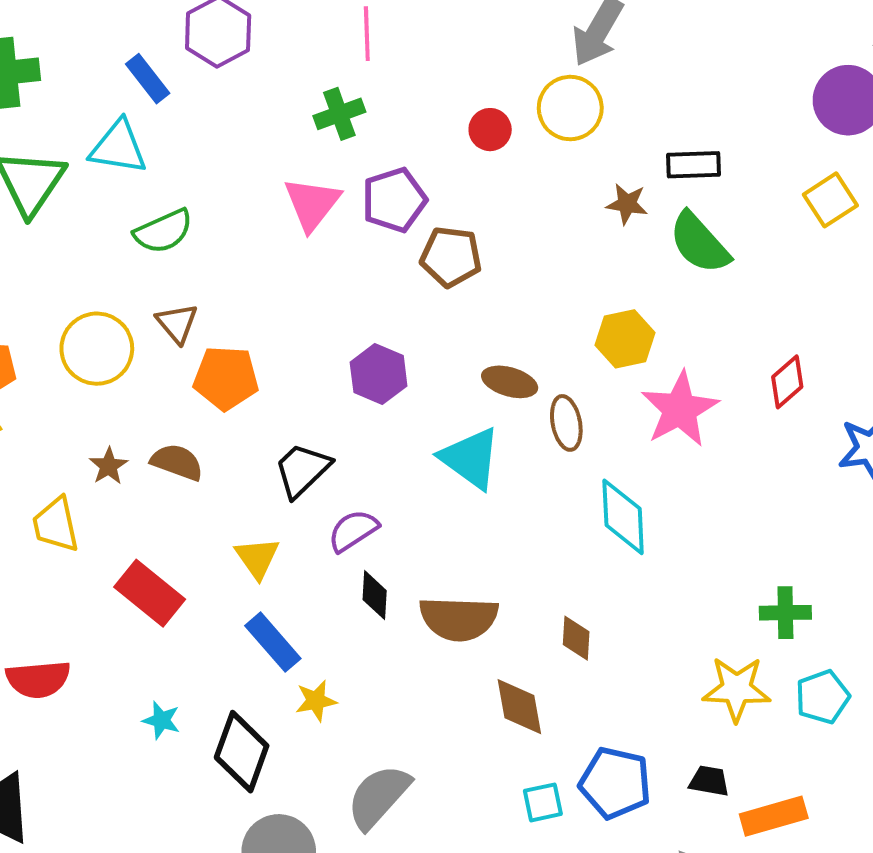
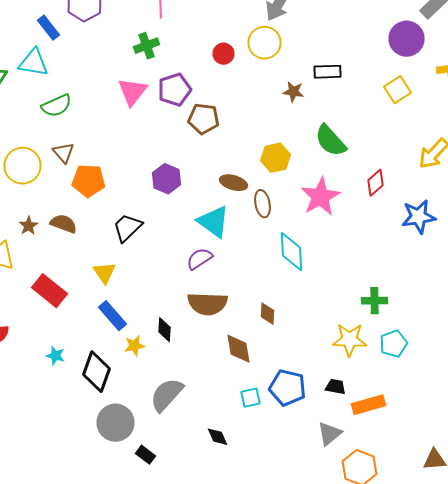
green semicircle: (699, 243) -> (330, 141), moved
yellow hexagon: (625, 339) -> (276, 158), moved
purple semicircle: (353, 531) -> (200, 259), moved
black diamond: (375, 595) -> (164, 330), moved

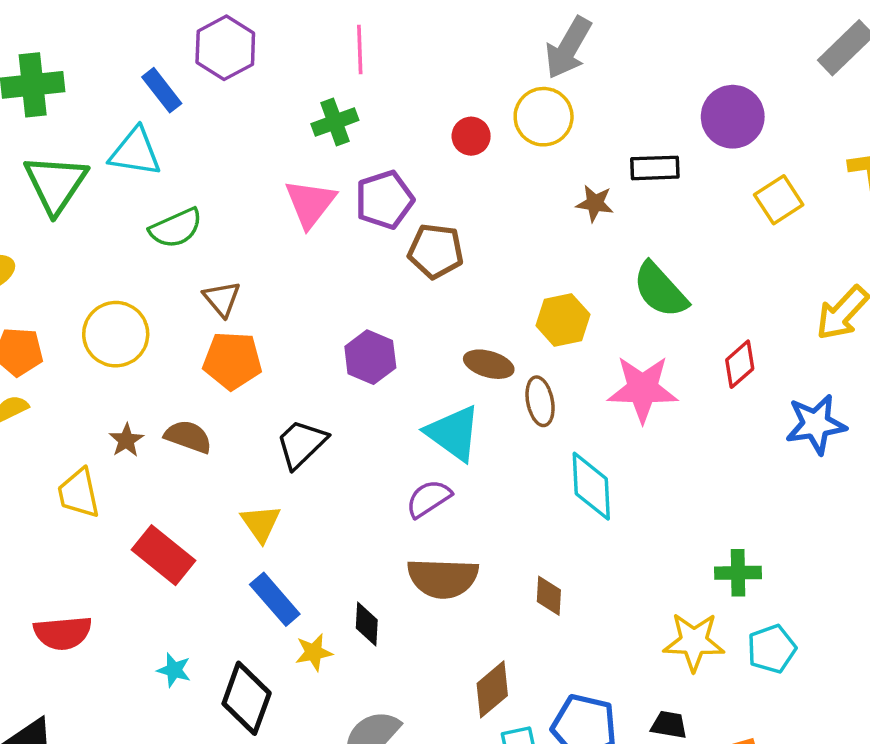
purple circle: (406, 39) -> (733, 117), moved
brown triangle: (64, 153) -> (222, 299), moved
pink star: (320, 197) -> (643, 389), turned 30
brown diamond: (238, 349) -> (492, 689), moved, turned 60

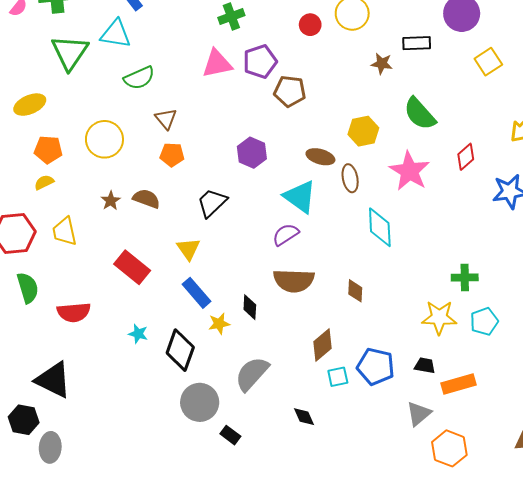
pink triangle: (310, 203) -> (217, 64), turned 40
orange pentagon: (232, 361) -> (172, 155), size x0.7
pink star: (643, 389) -> (409, 171), turned 30
yellow trapezoid: (79, 493) -> (65, 231), moved

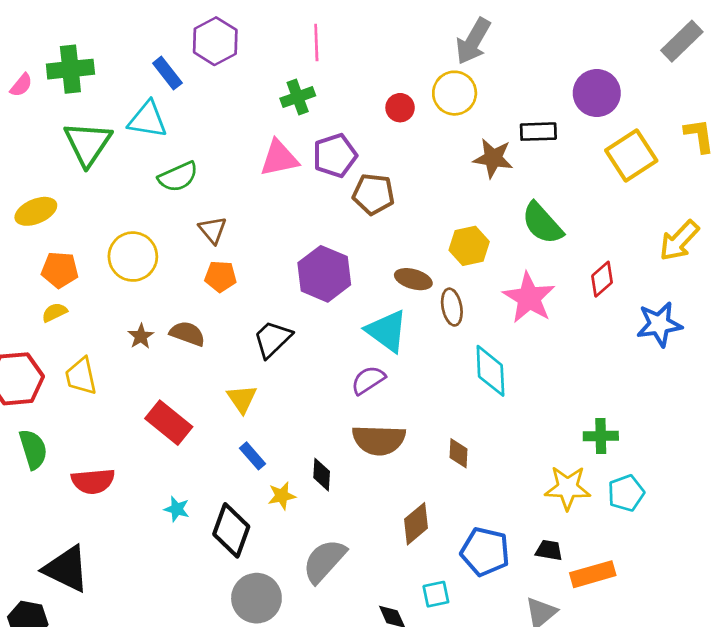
yellow square: (488, 62) -> (631, 156), size x1.4
brown star: (382, 64) -> (493, 158), size x1.4
purple hexagon: (252, 153) -> (324, 274), size x1.4
blue rectangle: (197, 293) -> (253, 456), size x0.7
cyan square: (338, 377) -> (436, 594), moved

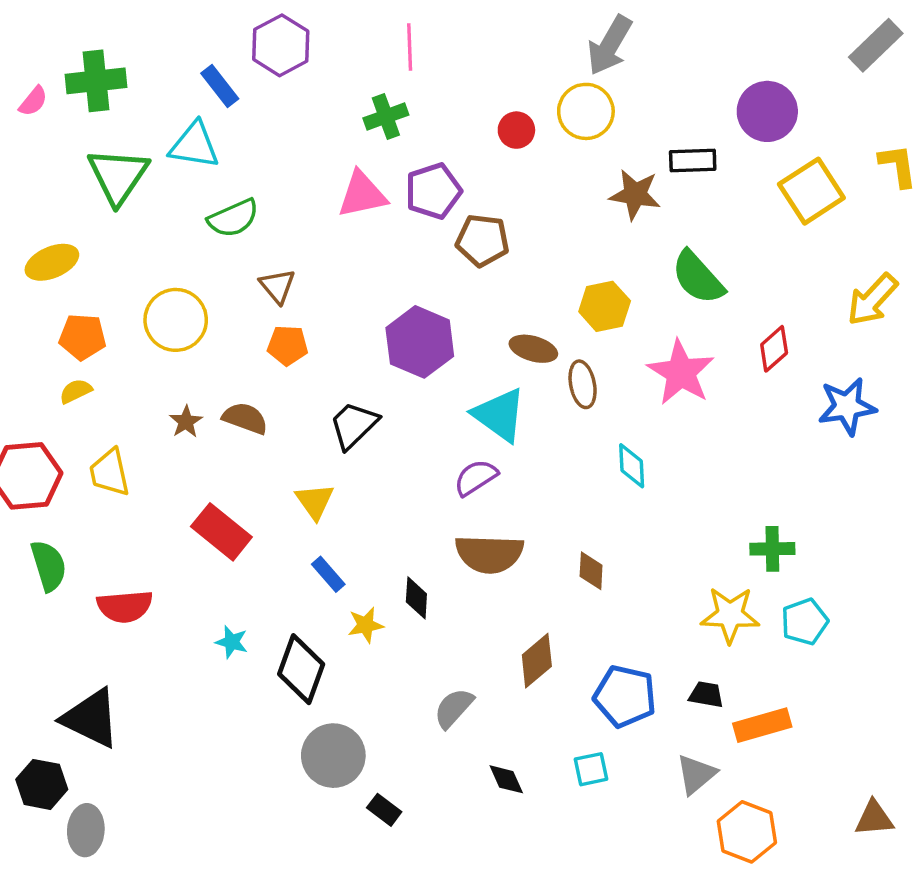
cyan diamond: (490, 371) -> (632, 466), size x0.7
gray semicircle: (324, 561) -> (454, 708), moved, size x0.7
cyan square: (436, 594) -> (591, 769), moved

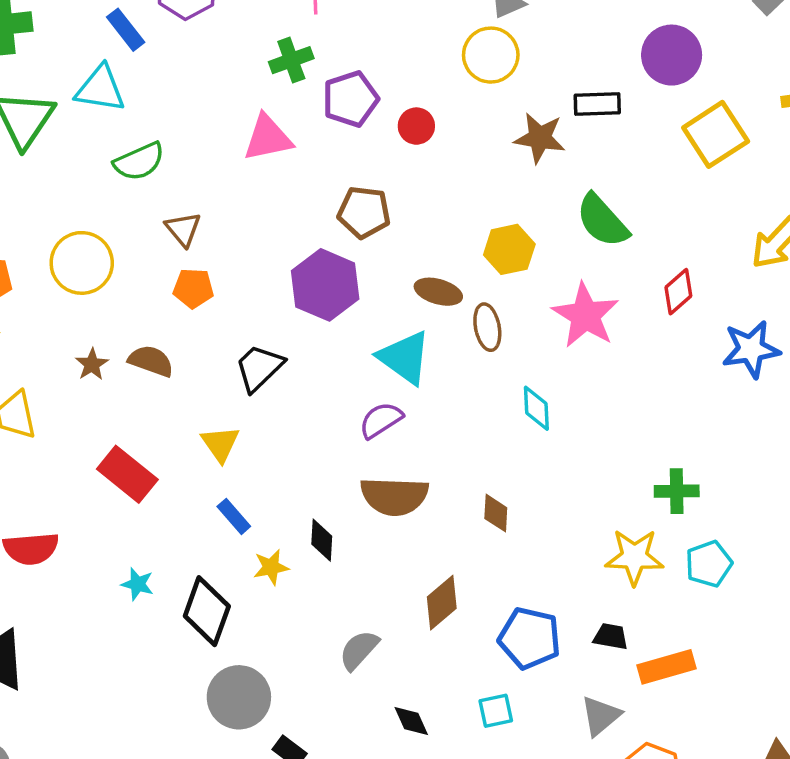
red circle: (516, 130) -> (416, 126), moved
purple pentagon: (433, 191) -> (350, 99), moved
brown pentagon: (483, 240) -> (364, 212), moved

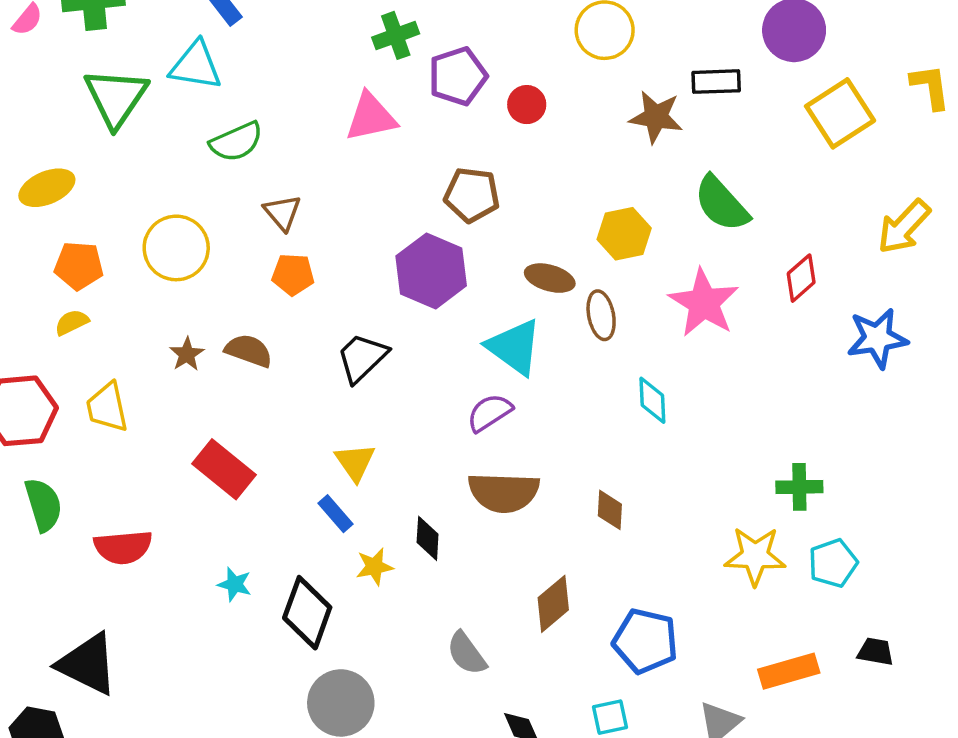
yellow triangle: (220, 444) -> (355, 462), moved
black trapezoid: (611, 636) -> (876, 652), moved
gray semicircle: (359, 650) -> (467, 653), turned -78

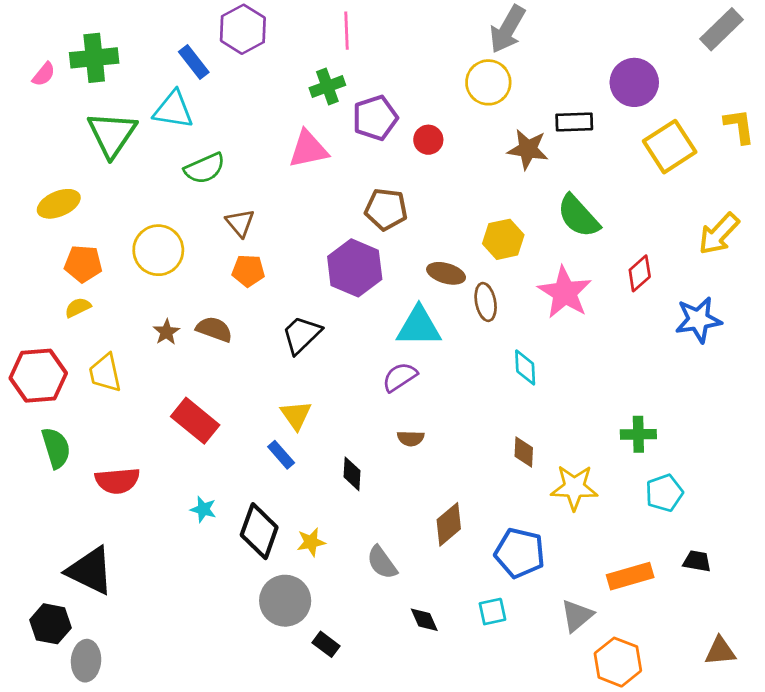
cyan triangle: (514, 347) -> (419, 327), turned -36
brown semicircle: (504, 492) -> (411, 438), size x0.5
brown diamond: (610, 510) -> (524, 452), moved
yellow star: (755, 556) -> (574, 487), moved
yellow star: (374, 567) -> (311, 542), moved

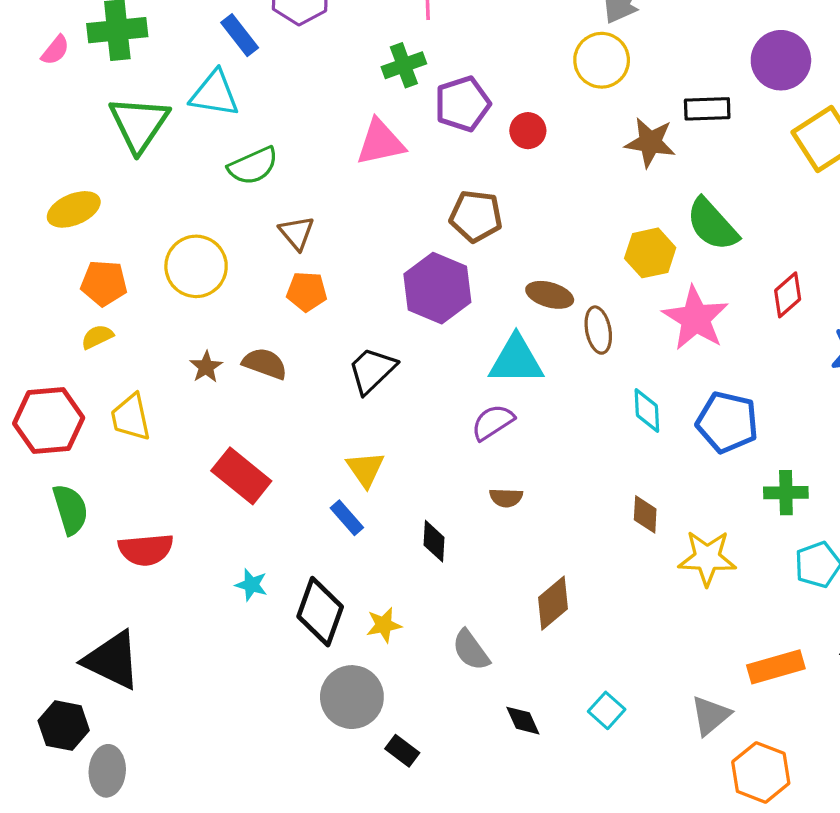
yellow hexagon: (503, 239) -> (650, 253), moved
blue pentagon: (520, 553) -> (727, 422), moved
cyan square: (492, 612) -> (607, 710), turned -36

